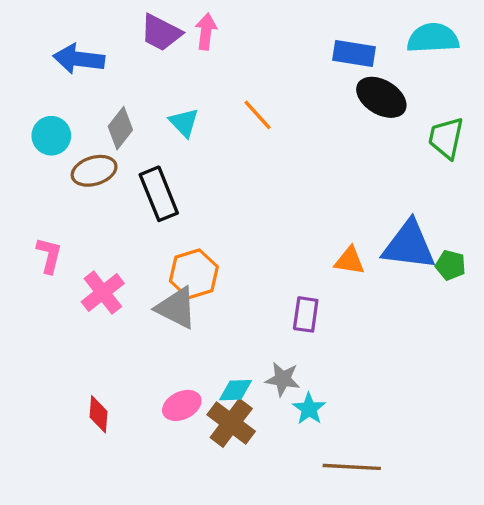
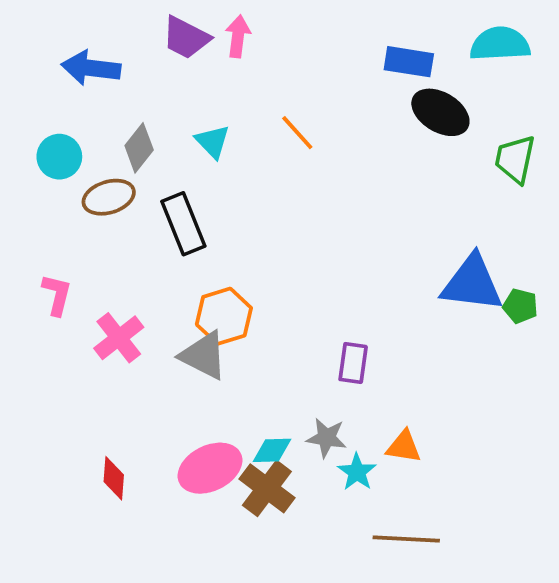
orange triangle: (350, 261) -> (404, 447), moved
pink ellipse: (182, 405) -> (210, 468), size x1.4

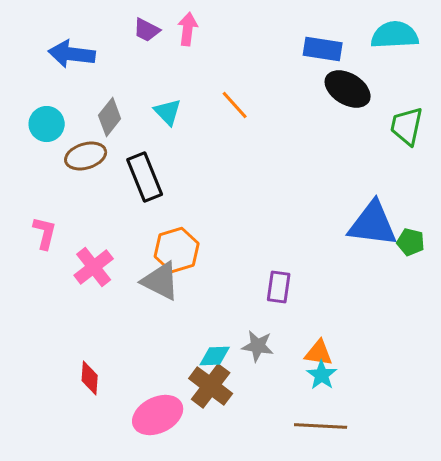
purple trapezoid: (186, 38) -> (147, 30), size x0.7
pink ellipse: (210, 468) -> (158, 415), moved
cyan star: (357, 472) -> (322, 375), moved

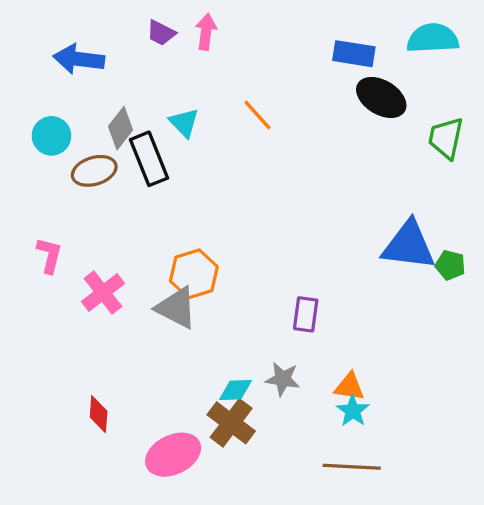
black rectangle: (145, 177) -> (149, 159), moved

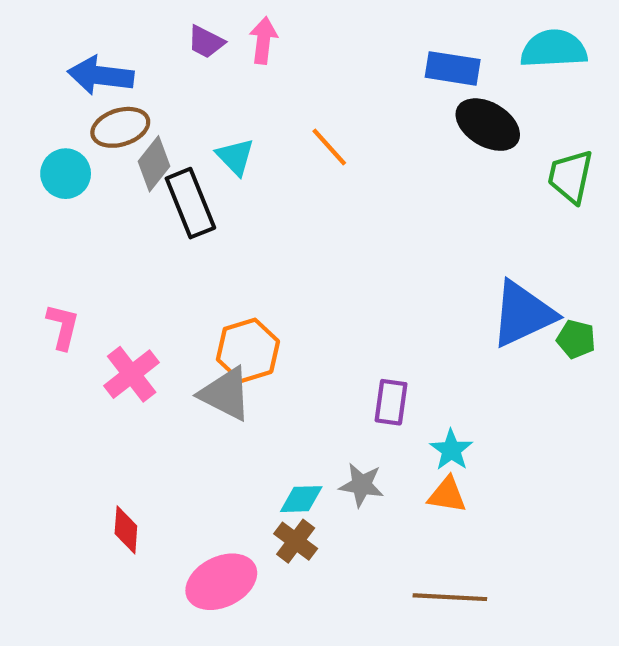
brown ellipse: (94, 171) -> (120, 127), moved
blue triangle: (409, 245) -> (523, 314), turned -32
cyan star: (353, 411) -> (451, 450), moved
brown cross: (231, 423) -> (296, 541), size x0.7

